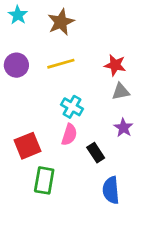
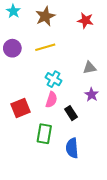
red star: (115, 65) -> (85, 20), moved
green rectangle: (44, 180) -> (44, 134), moved
blue semicircle: (111, 190) -> (72, 148), moved

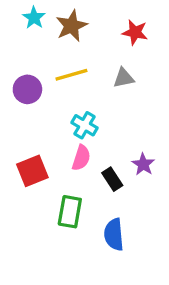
cyan star: (13, 11) -> (34, 18), moved
purple circle: (12, 48) -> (27, 89), moved
gray triangle: (90, 68) -> (124, 78), moved
purple star: (92, 95) -> (143, 164), moved

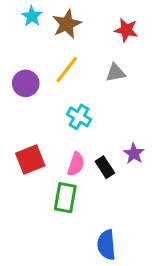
yellow line: (71, 75) -> (67, 70), turned -36
pink semicircle: (81, 158) -> (76, 164), moved
blue semicircle: (114, 234) -> (106, 245), moved

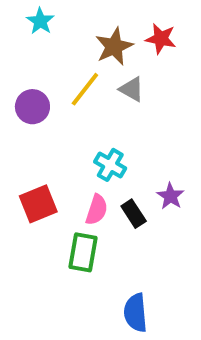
brown star: (67, 24) -> (114, 46), moved
gray triangle: (116, 73) -> (132, 89), moved, turned 40
cyan cross: (79, 117) -> (110, 165), moved

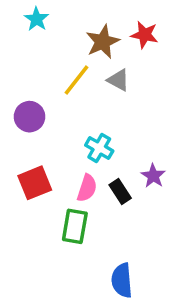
purple circle: (32, 107) -> (30, 117), moved

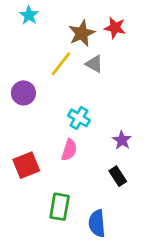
red square: (35, 183) -> (26, 165), moved
black rectangle: (120, 192) -> (118, 176), moved
green rectangle: (75, 226) -> (60, 207), moved

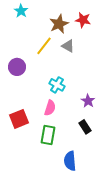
green rectangle: (60, 207) -> (48, 135), moved

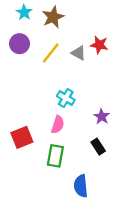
red star: (83, 20) -> (99, 45), moved
brown star: (59, 24) -> (53, 17), moved
purple circle: (17, 67) -> (20, 44), moved

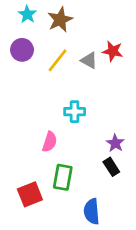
cyan cross: (66, 98) -> (75, 112), turned -30
purple star: (102, 117) -> (115, 143), moved
pink semicircle: (58, 125) -> (50, 142), moved
red square: (22, 137) -> (30, 194), moved

